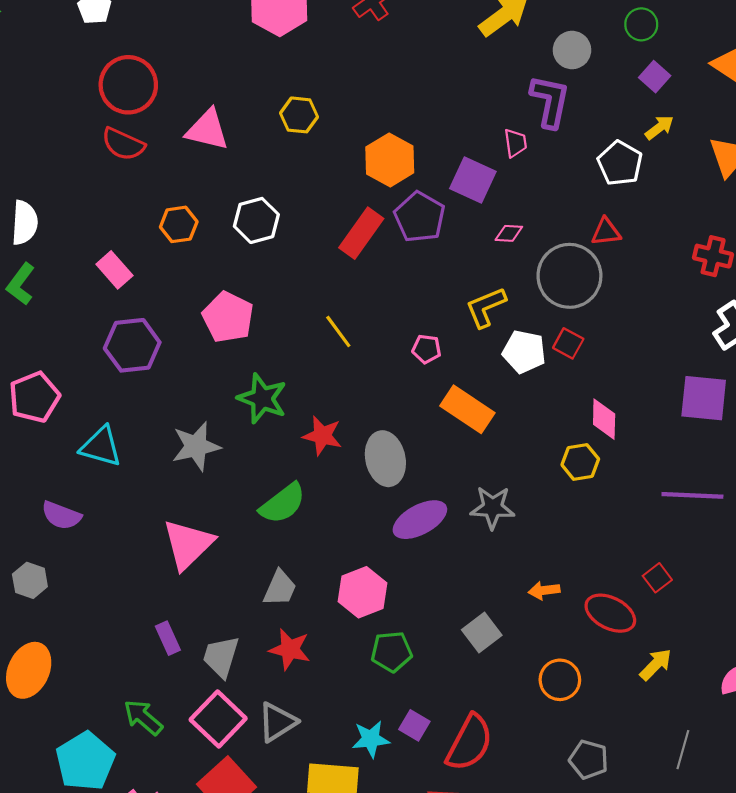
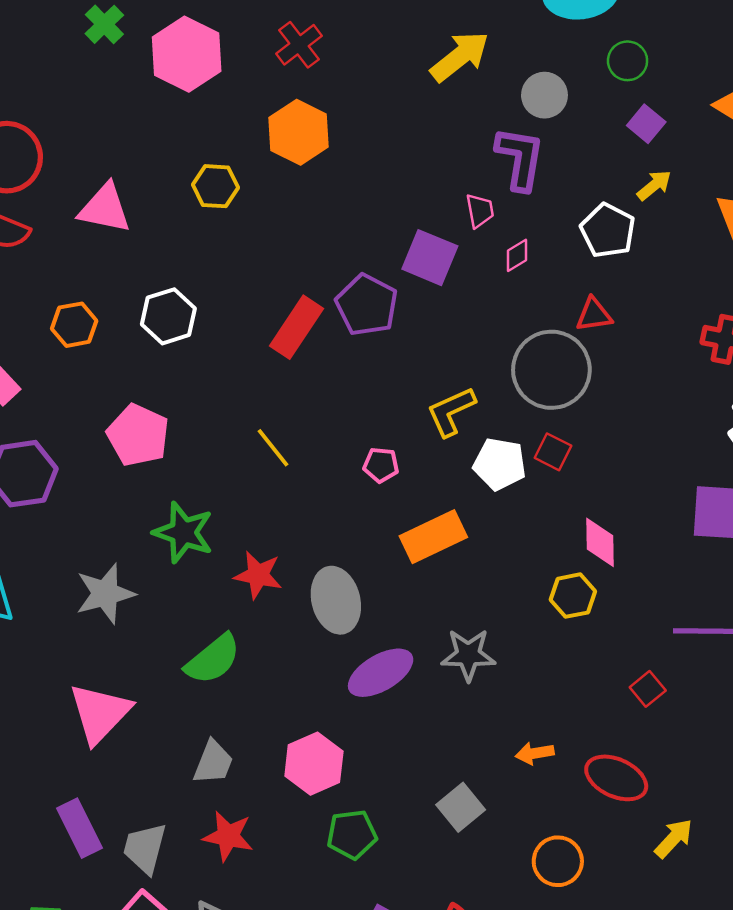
orange hexagon: (390, 160) -> (299, 132), moved
pink diamond: (509, 233) -> (517, 255), moved, turned -32
orange rectangle: (467, 409) -> (433, 537), turned -57
red square: (657, 578) -> (648, 689), moved
purple rectangle: (168, 638) -> (79, 828), size x1.4

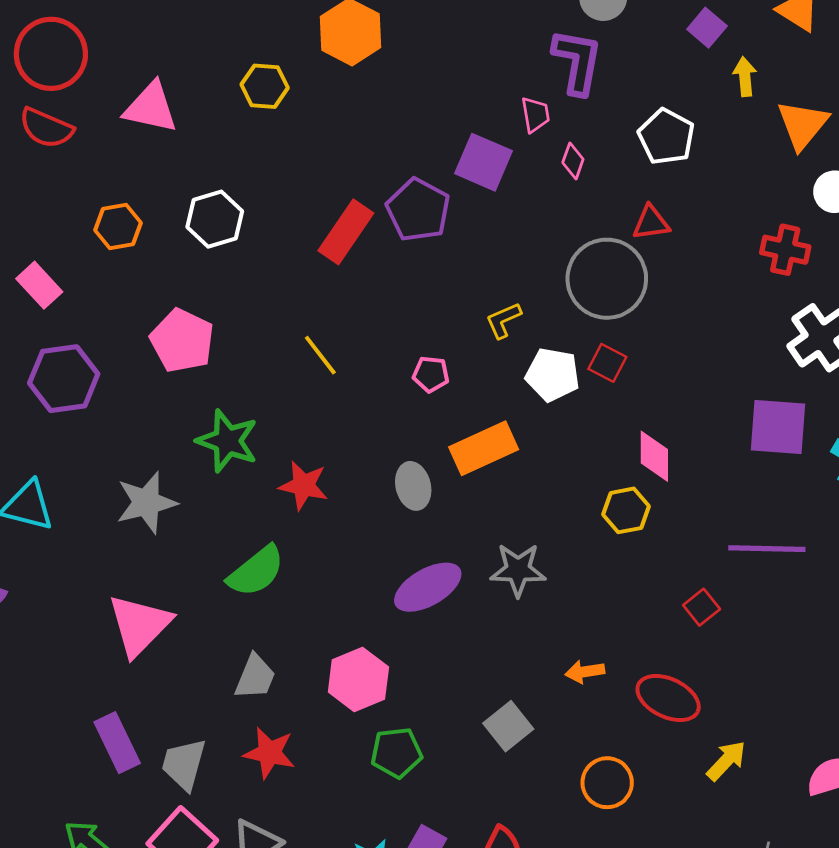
yellow arrow: (654, 185) -> (745, 77), moved, turned -57
pink diamond: (517, 255) -> (573, 161), turned -40
yellow L-shape: (451, 412) -> (503, 320), size x0.7
gray ellipse: (336, 600) -> (413, 486), moved, size x0.7

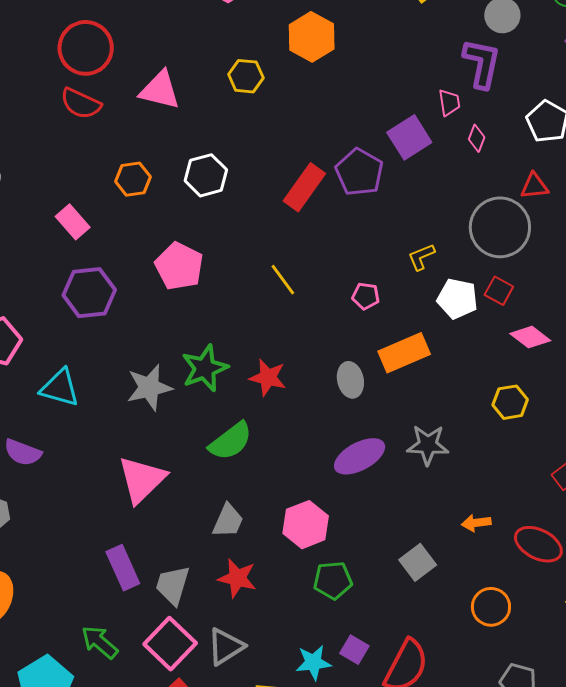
purple square: (483, 162) -> (409, 137), turned 33
green star: (227, 441) -> (205, 368), moved, turned 30
pink diamond: (654, 456) -> (530, 337), moved, turned -54

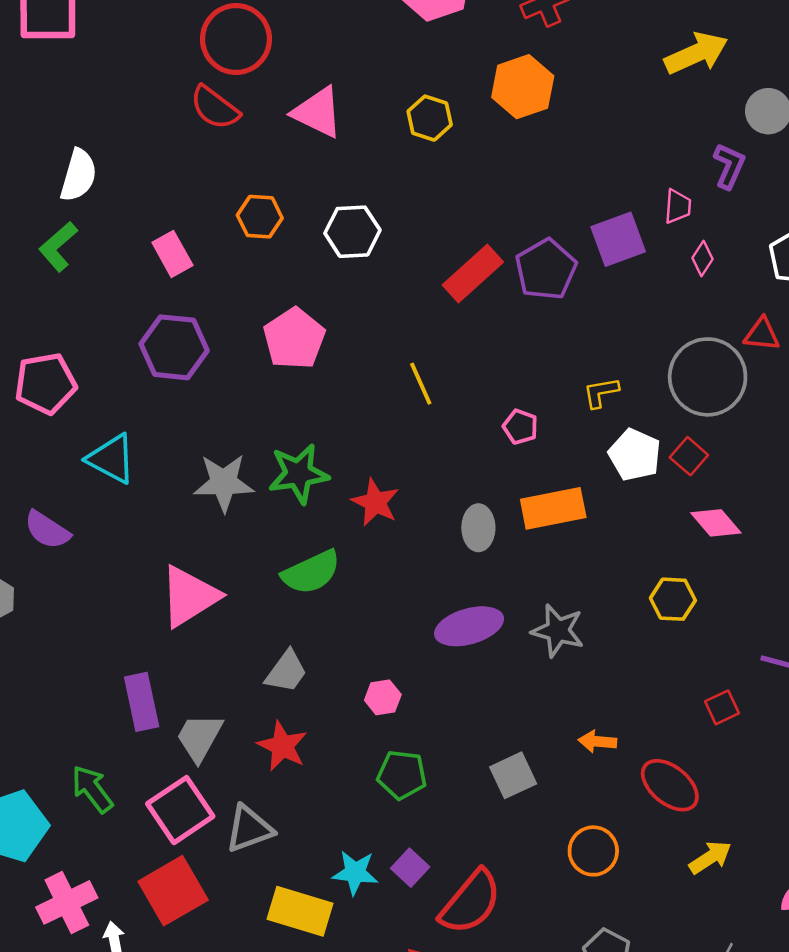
purple L-shape: (482, 63) -> (729, 166), size x0.7
pink hexagon: (306, 525) -> (383, 697), size x0.6

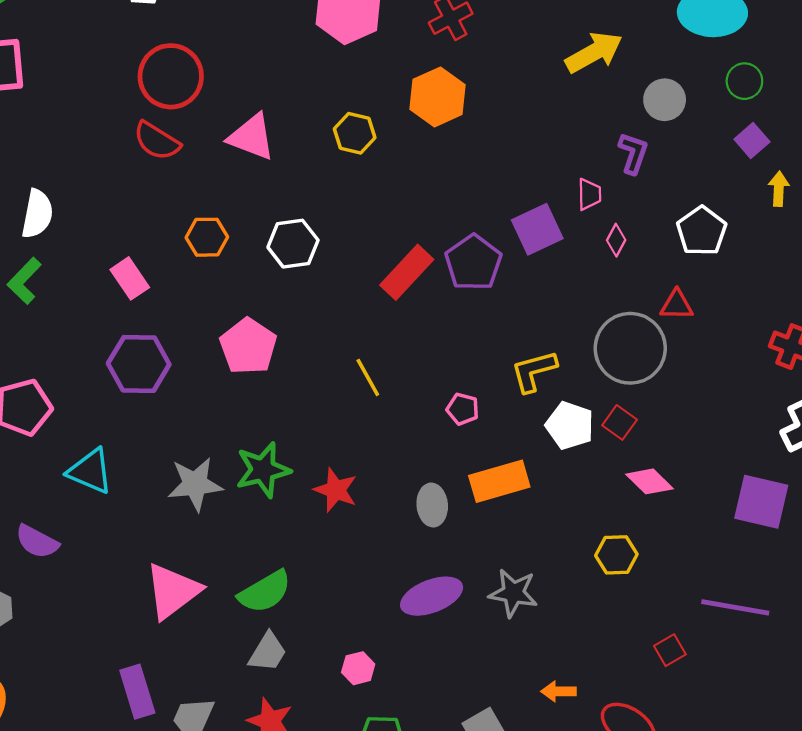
yellow L-shape: (601, 392) -> (534, 371), size x1.4
green semicircle: (311, 572) -> (265, 592), moved

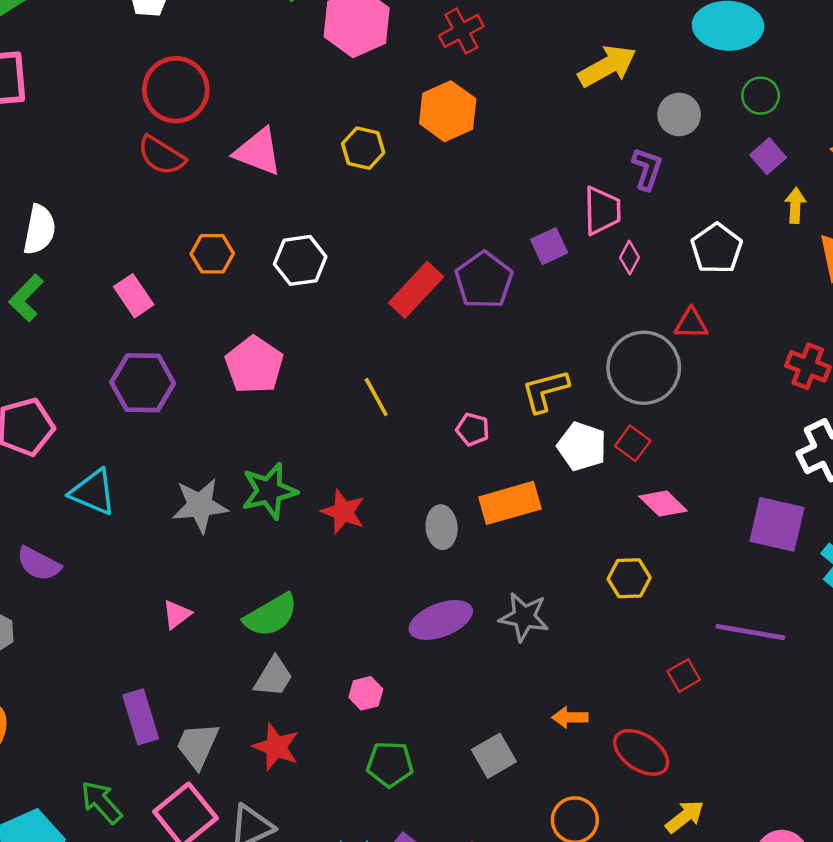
pink trapezoid: (589, 194) -> (602, 211), size x1.5
purple square: (537, 229) -> (549, 246), size x0.7
pink triangle: (173, 591) -> (177, 614), size x0.5

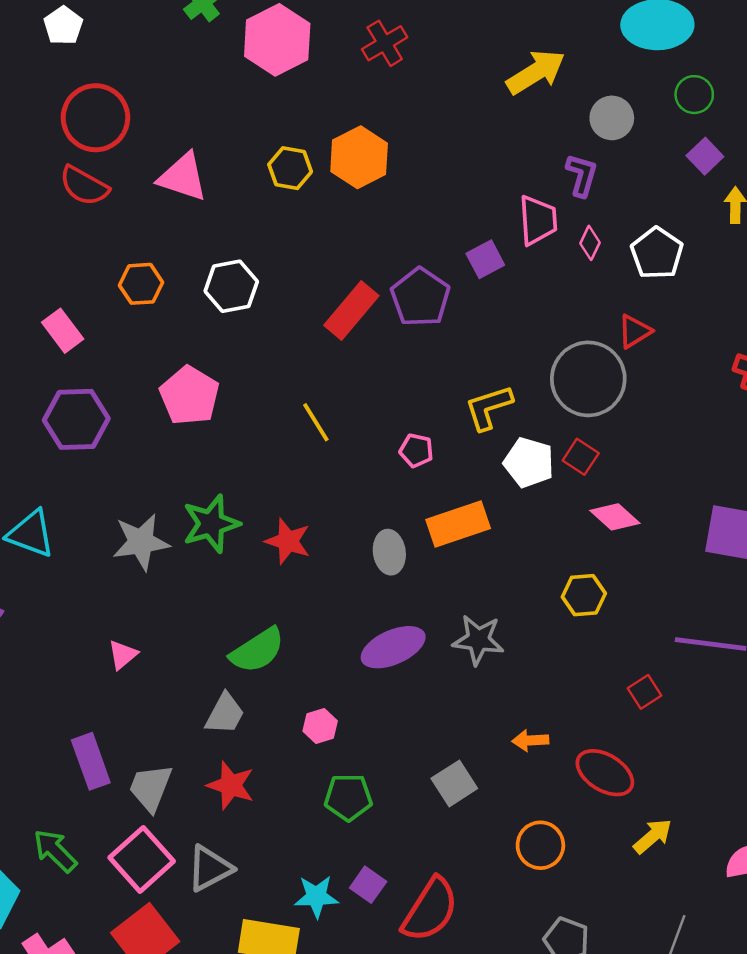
orange hexagon: (448, 111) -> (359, 157), moved
pink diamond: (629, 257) -> (590, 243), moved
red triangle: (691, 324) -> (635, 331), turned -30
green semicircle: (271, 615) -> (257, 650), moved

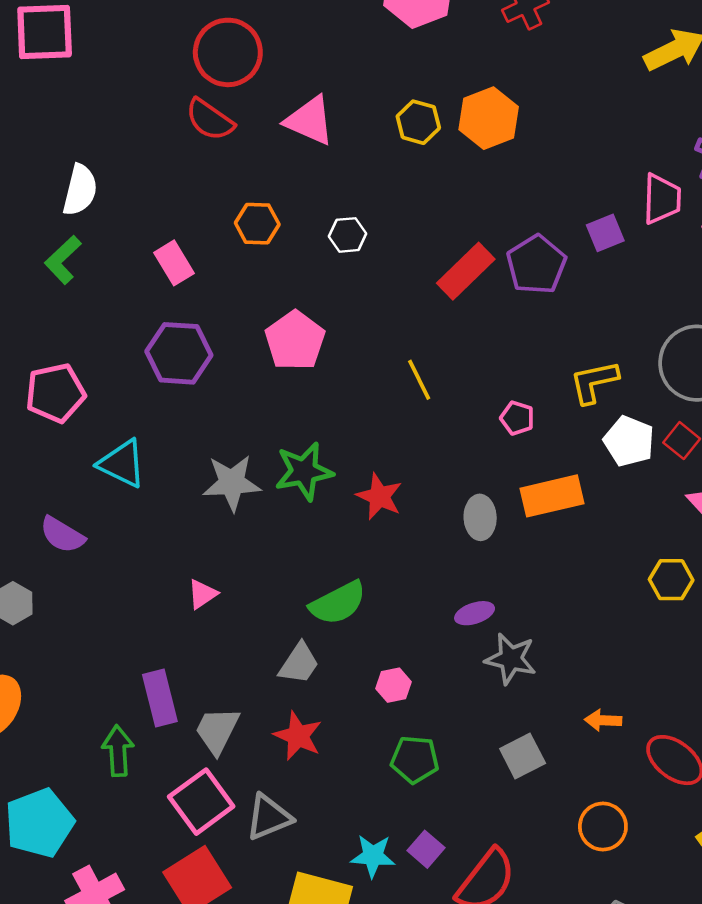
white hexagon: (231, 286) -> (348, 235), size x0.7
gray star: (478, 640) -> (511, 659), moved
purple ellipse: (393, 647) -> (475, 613), size x0.6
green arrow: (55, 851) -> (118, 751), moved, turned 36

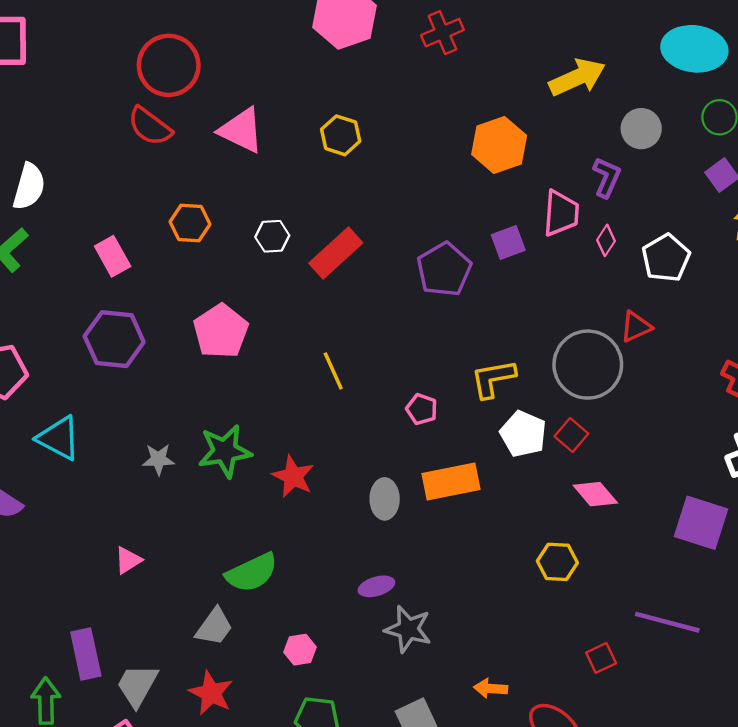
orange hexagon: (489, 118) -> (499, 145), moved
red rectangle: (466, 271) -> (336, 253), moved
gray star: (232, 483) -> (158, 459), size x0.6

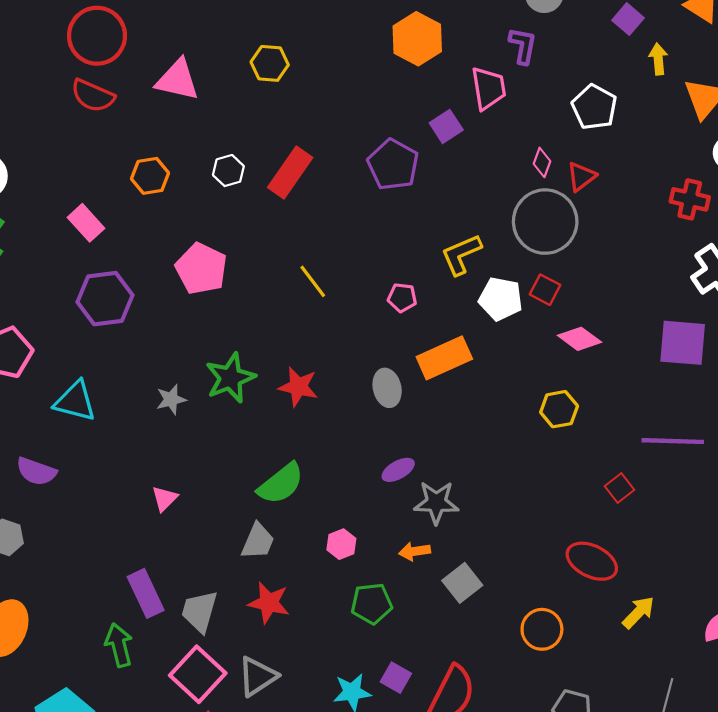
pink diamond: (606, 240) -> (542, 162), moved
orange arrow: (491, 688) -> (415, 551), moved

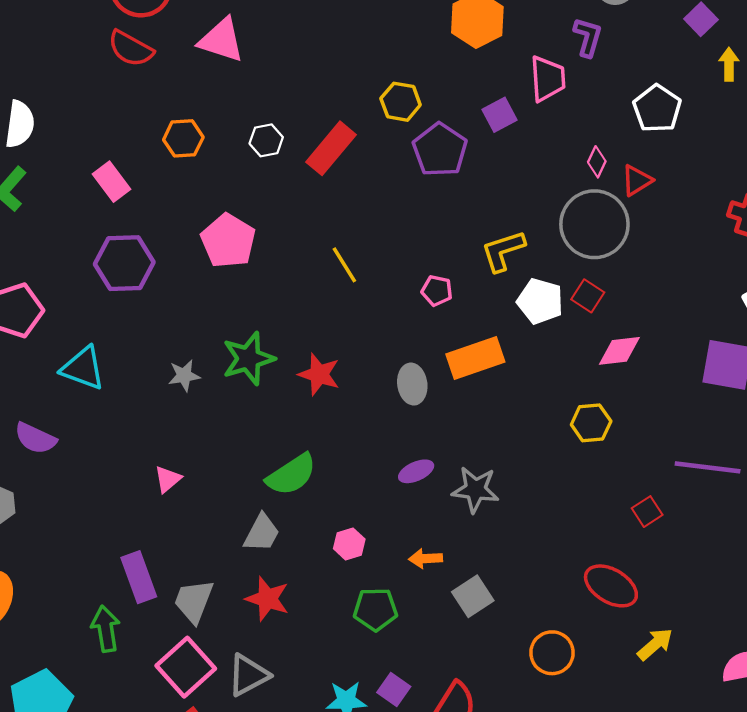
yellow hexagon: (270, 63) -> (401, 102), moved
pink diamond: (580, 339) -> (619, 351), turned -48
gray star: (436, 502) -> (475, 490), moved

